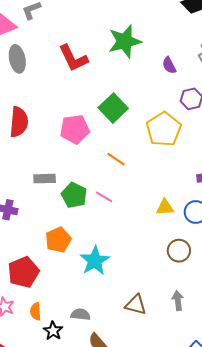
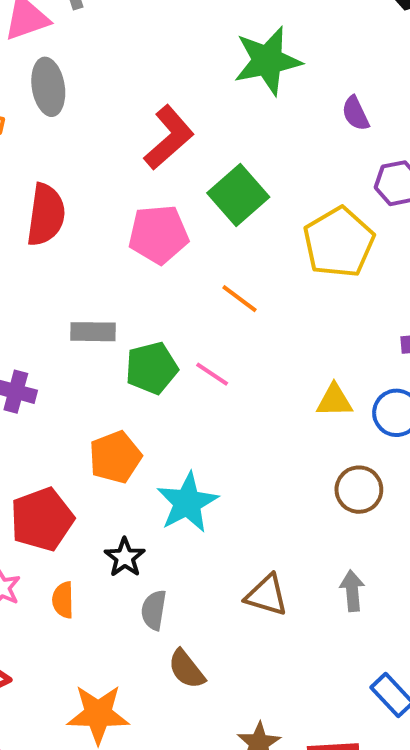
red L-shape: (73, 58) -> (169, 138), moved, turned -108
green pentagon: (74, 195) -> (152, 368), turned 30
gray semicircle: (80, 314) -> (154, 610), turned -90
black star: (53, 331) -> (125, 557), moved

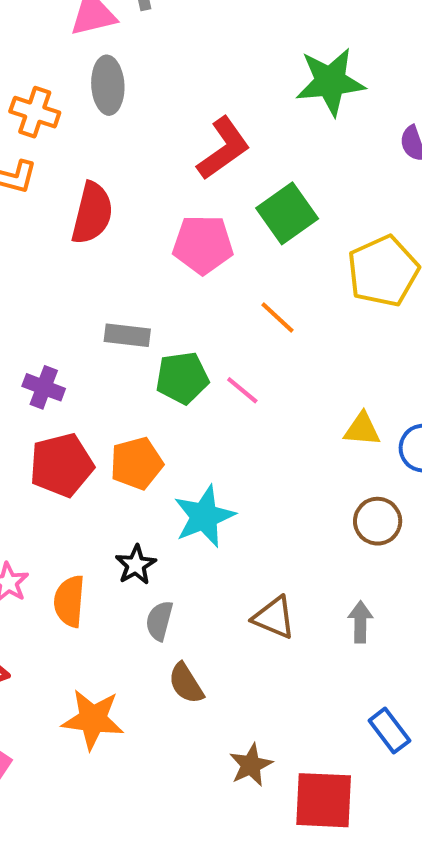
red pentagon: (42, 519) -> (62, 465), moved
orange semicircle: (63, 600) -> (69, 601), size x1.4

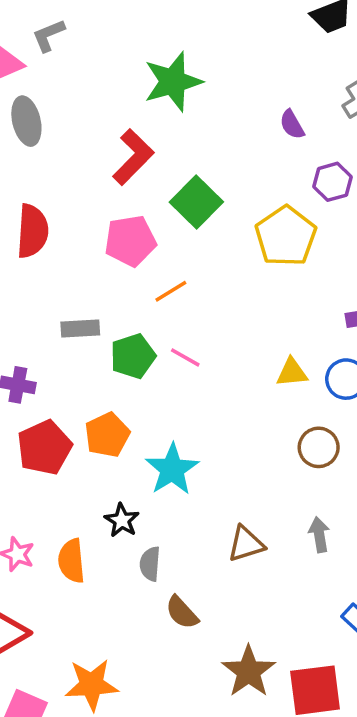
green star: (330, 82) -> (173, 82), moved
orange line: (278, 317) -> (171, 291), moved, turned -64
brown triangle: (274, 618) -> (246, 544), turned -30
orange star: (93, 719) -> (91, 685), moved
brown star: (251, 765) -> (249, 671), size x1.4

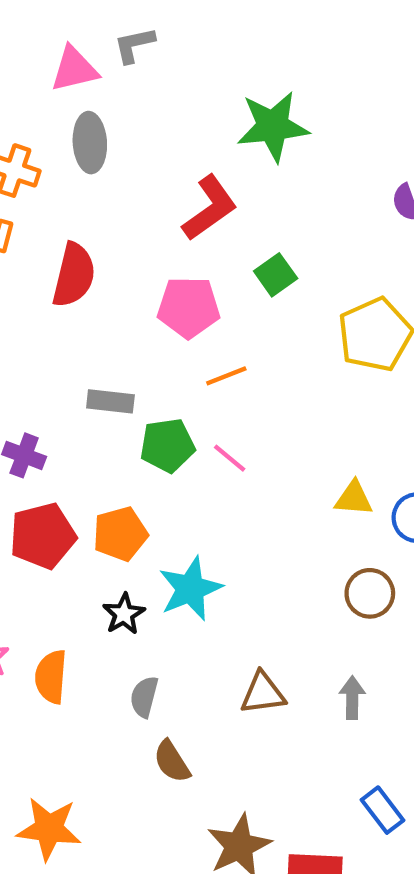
green square: (196, 202) -> (276, 275), size x0.7
black star: (122, 520) -> (124, 614), moved

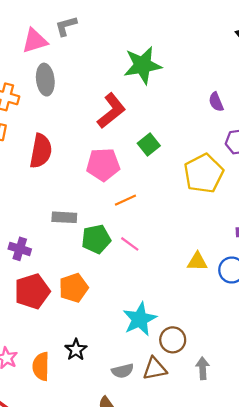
cyan star: (190, 589) -> (140, 319), moved
brown circle: (370, 593) -> (173, 340), moved
black star: (124, 614) -> (76, 350), moved
gray semicircle: (144, 697) -> (123, 371), moved, turned -115

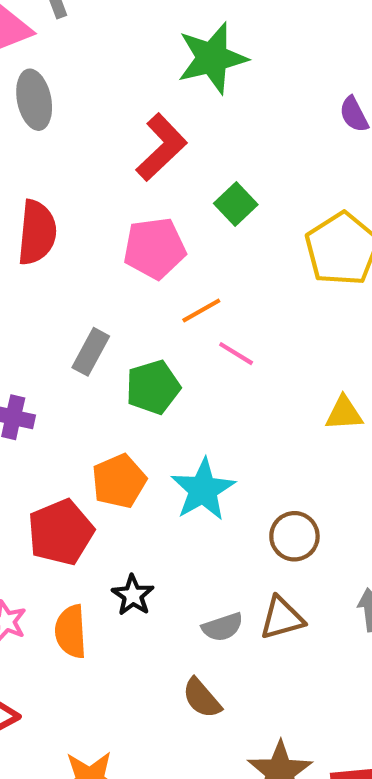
gray rectangle: (64, 217) -> (91, 352), turned -60
pink line: (130, 244) -> (236, 354), moved
red pentagon: (32, 291) -> (61, 532), moved
cyan star: (140, 319) -> (203, 490), moved
brown circle: (173, 340) -> (294, 536), moved

